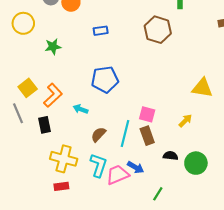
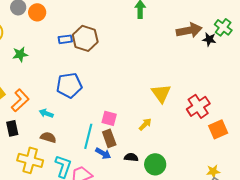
brown hexagon: (158, 30) -> (85, 38), moved
yellow triangle: (202, 88) -> (161, 93), turned 45
brown semicircle: (98, 135) -> (48, 137), moved, turned 63
blue arrow: (136, 167) -> (103, 153), moved

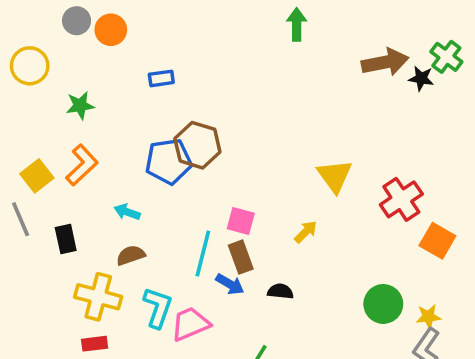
brown hexagon: (85, 38) -> (197, 145), moved
orange L-shape: (20, 100) -> (82, 165), moved
orange square: (218, 129) -> (437, 241), turned -36
brown semicircle: (48, 137) -> (131, 255), turned -35
green circle: (155, 164) -> (383, 304), moved

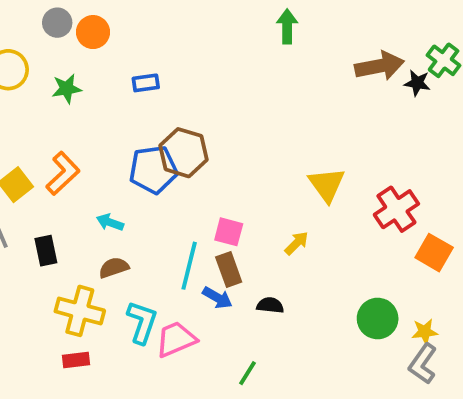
green star: (80, 106) -> (67, 89), moved

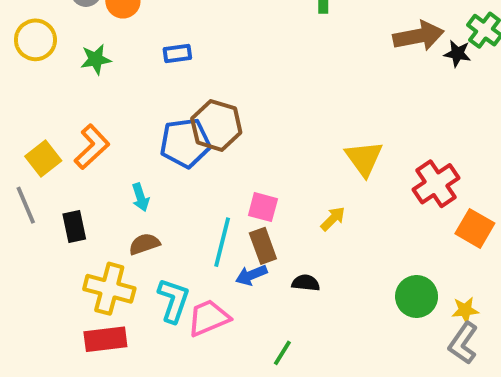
cyan arrow: (110, 222) -> (140, 197), turned -128
blue arrow: (217, 298) -> (251, 275), turned 128
red rectangle: (76, 360) -> (105, 339), size x1.5

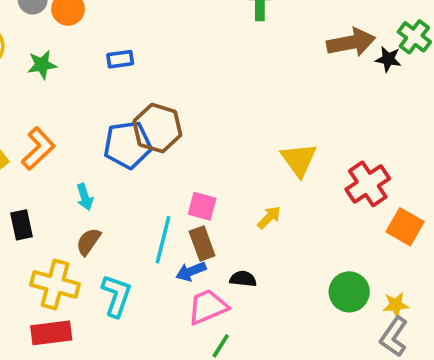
brown semicircle: (144, 244) -> (88, 242), turned -36
pink trapezoid: (209, 318) -> (208, 307), moved

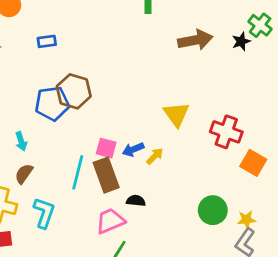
brown arrow: (351, 42) -> (195, 40), moved
black star: (388, 59) -> (241, 41), turned -30
red cross: (368, 184) -> (226, 132), turned -36
brown rectangle: (202, 243) -> (106, 175), size x1.4
blue arrow: (191, 271) -> (133, 149), moved

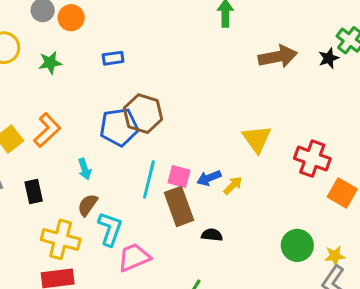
cyan line: (78, 172) -> (149, 179), moved
cyan L-shape: (44, 213) -> (110, 229), moved
pink trapezoid: (110, 221) -> (134, 257), moved

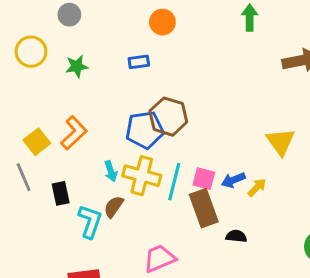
orange circle: (71, 18) -> (162, 22), moved
cyan L-shape: (110, 229) -> (90, 221), moved
yellow cross: (61, 239) -> (142, 176), moved

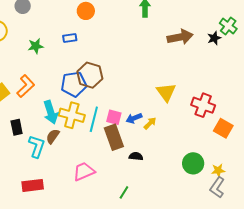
green star: (77, 66) -> (36, 46), moved
cyan arrow: (111, 171) -> (51, 112), size x1.6

